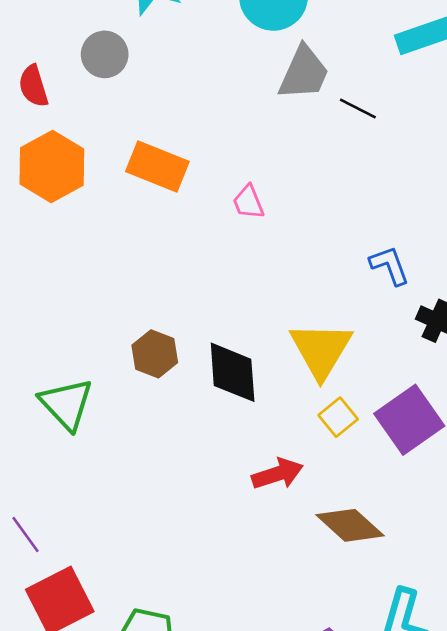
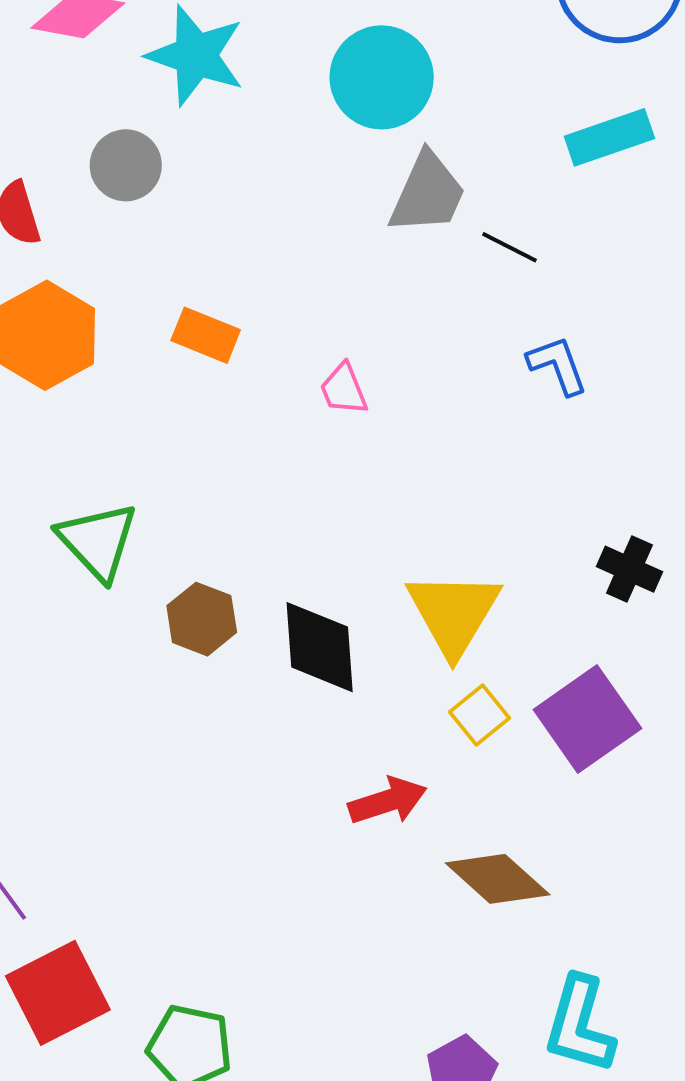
orange rectangle: (157, 167) -> (206, 335), size x0.7
blue L-shape: (390, 265) -> (557, 365), moved
green triangle: (66, 404) -> (98, 541), moved

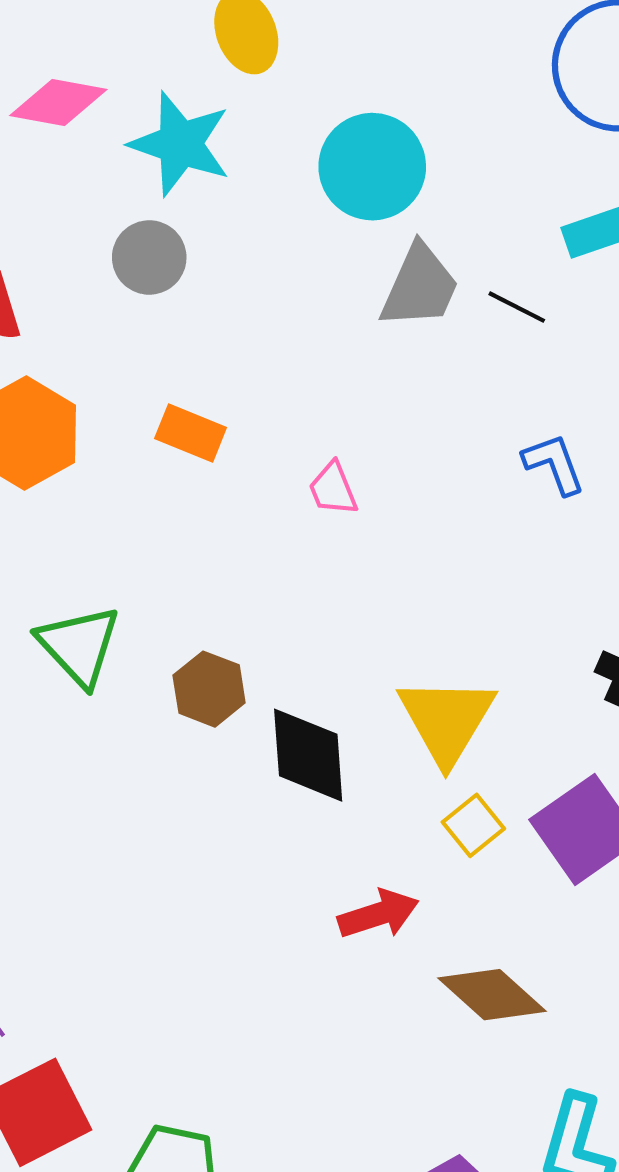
gray circle: (126, 165) -> (149, 257), moved
black line: (510, 247) -> (517, 307), moved
brown hexagon: (202, 619) -> (209, 689), moved

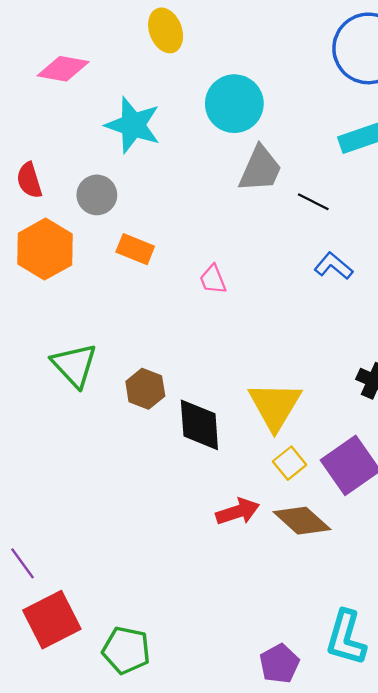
cyan star: (180, 144) -> (133, 125), moved
gray circle: (149, 257) -> (97, 195), moved
black line: (517, 307) -> (313, 202), moved
blue L-shape: (554, 464) -> (333, 266), turned -30
brown diamond: (492, 995) -> (302, 521), moved

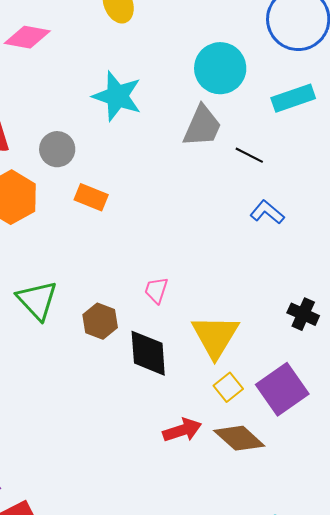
cyan circle: (234, 104) -> (220, 68), moved
cyan star: (133, 125) -> (117, 96), moved
pink trapezoid: (213, 279) -> (156, 290), moved, turned 40

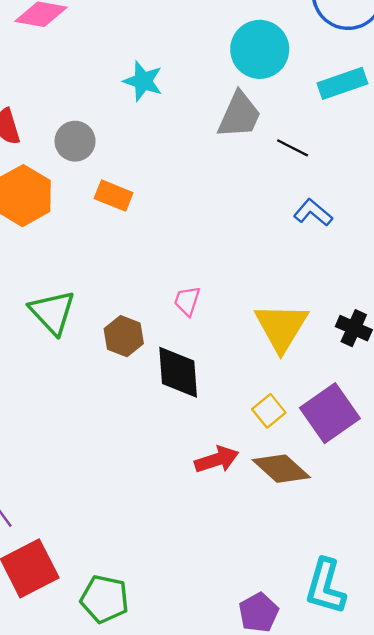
cyan star: (117, 96) -> (143, 81), size x0.7
yellow triangle: (215, 336) -> (281, 327), moved

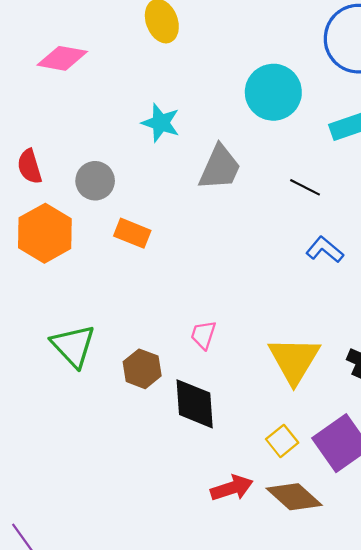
gray trapezoid: (239, 115) -> (220, 168), moved

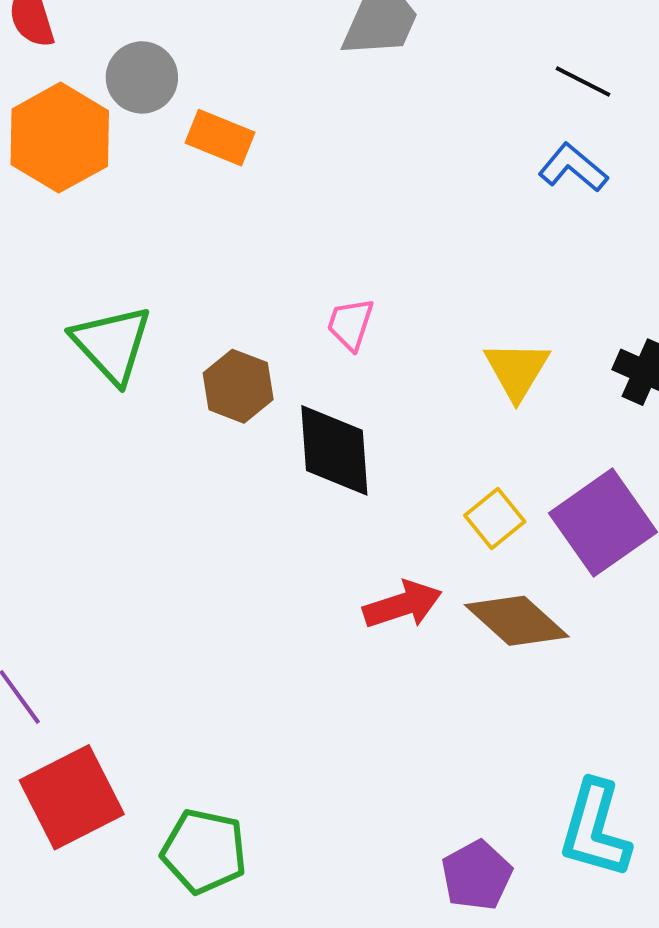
gray circle: (95, 181) -> (142, 77), moved
black line: (305, 187) -> (583, 81), moved
yellow triangle: (294, 360) -> (517, 370), size x0.7

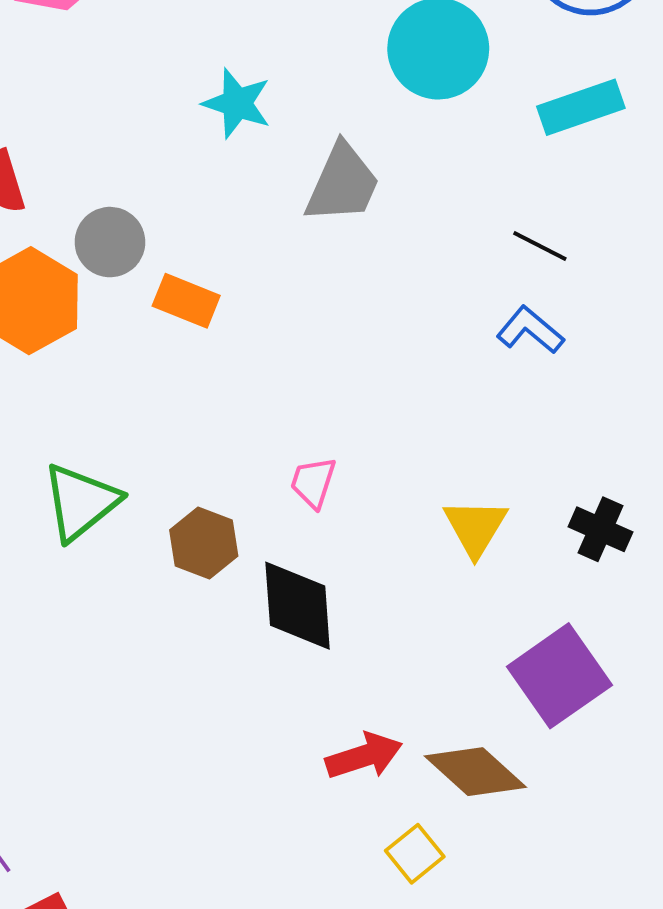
green triangle: (112, 344) -> (81, 502), turned 34
yellow square: (495, 519) -> (415, 854), moved

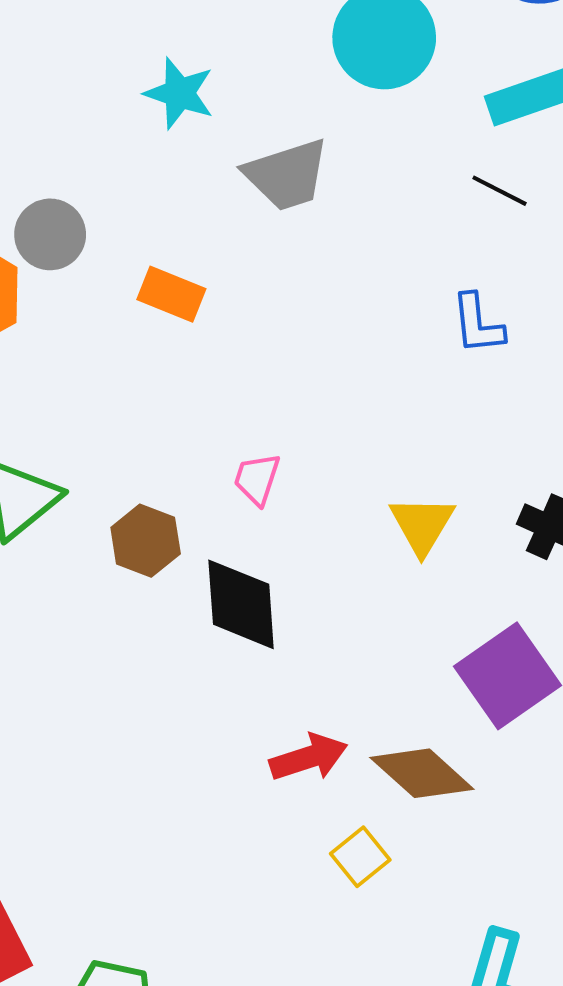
gray trapezoid: (343, 183) -> (287, 175), turned 48
black line: (540, 246) -> (500, 191), moved
orange rectangle: (186, 301) -> (171, 294), moved
blue L-shape: (530, 330) -> (478, 324), turned -136

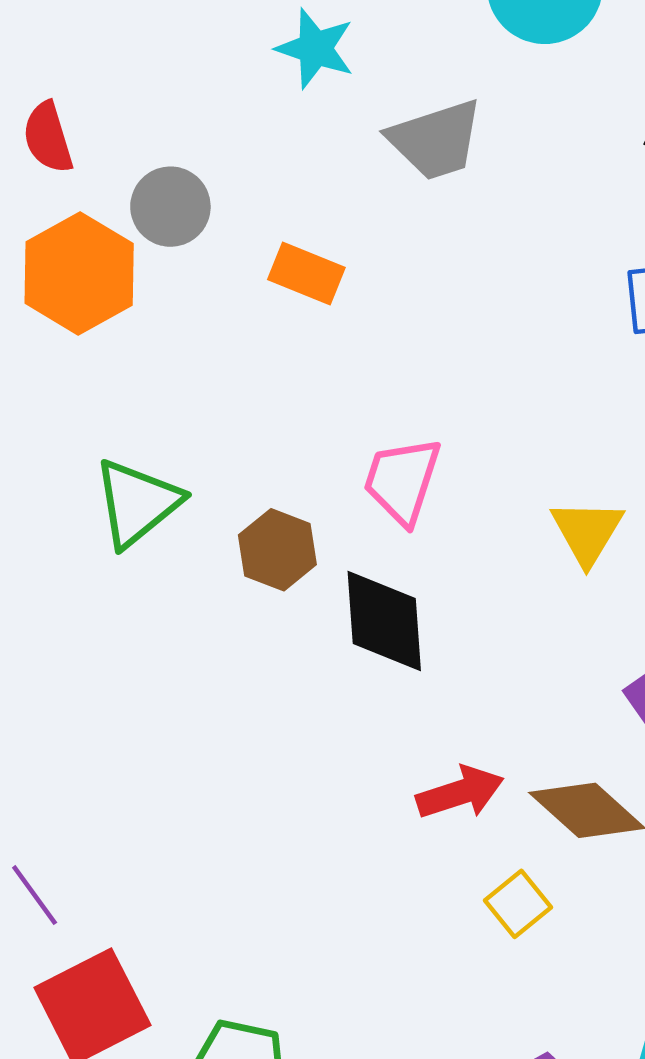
pink trapezoid: (257, 479) -> (402, 481), size x1.5

